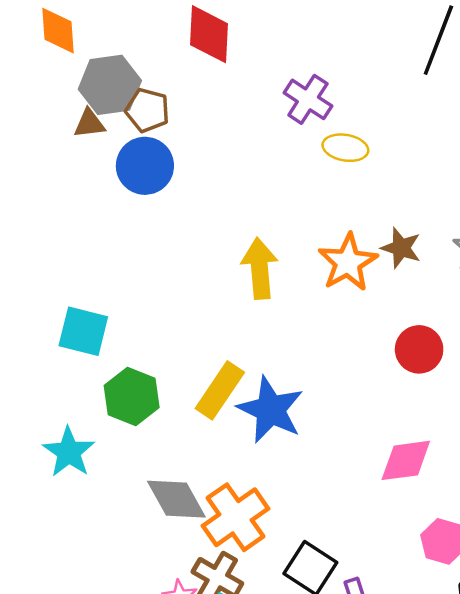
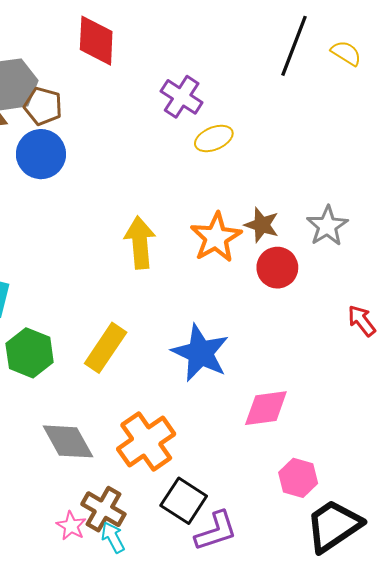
yellow ellipse: (345, 148) -> (214, 138), turned -33
red circle: (419, 349) -> (277, 268), moved
blue star: (271, 410) -> (200, 353), moved
orange cross: (236, 517) -> (146, 441), moved

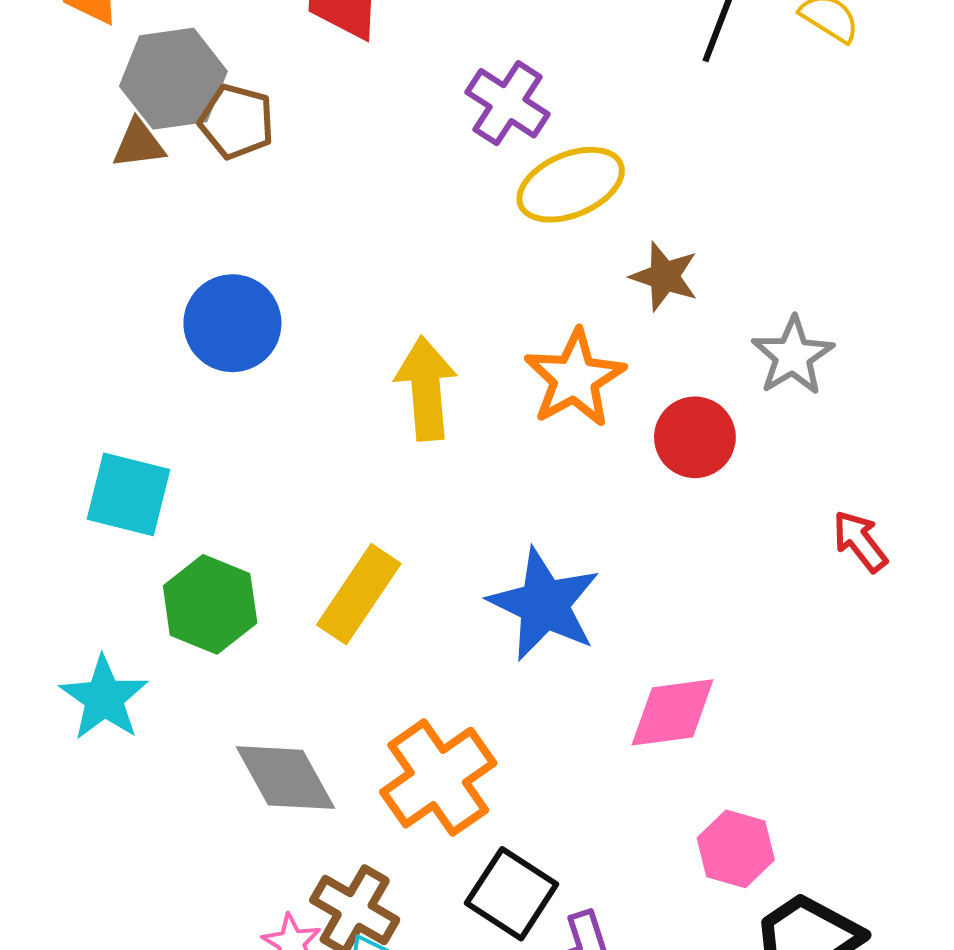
yellow ellipse: (214, 138) -> (571, 185), size x1.4
blue circle: (41, 154) -> (232, 323), moved
brown star: (262, 225) -> (664, 276), moved

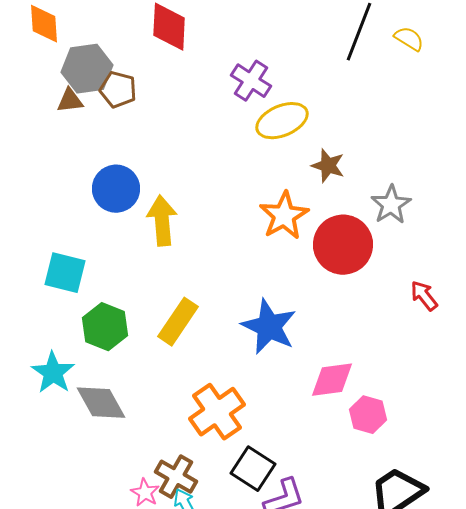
yellow arrow: (426, 388) -> (162, 221), moved
red circle: (695, 437) -> (343, 245), size x1.5
gray diamond: (285, 778) -> (101, 403), moved
pink hexagon: (736, 849) -> (368, 415), moved

